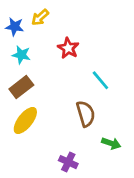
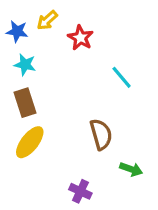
red star: (68, 48) -> (80, 38), moved
cyan line: (100, 80) -> (122, 77), moved
brown rectangle: (21, 87) -> (25, 103), turned -70

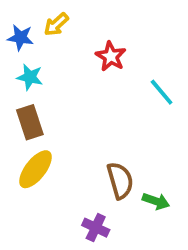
red star: (80, 38) -> (111, 56), moved
cyan line: (122, 77) -> (162, 92), moved
brown semicircle: (101, 134) -> (120, 180), moved

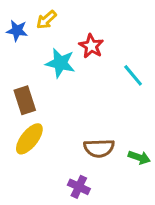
cyan star: (30, 77) -> (60, 63), moved, size x1.4
brown semicircle: (120, 180) -> (99, 148), turned 104
green arrow: (156, 201) -> (139, 157), moved

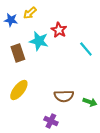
brown rectangle: (25, 100) -> (18, 53), moved

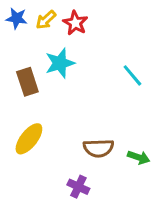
blue star: (11, 20) -> (17, 18), moved
red star: (59, 30) -> (75, 23), moved
cyan star: (39, 41) -> (60, 63), turned -30

